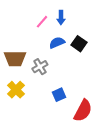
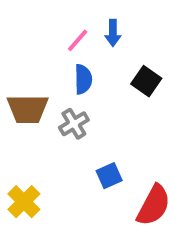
blue semicircle: (57, 43) -> (83, 79), moved, turned 112
yellow cross: (16, 90) -> (24, 202), moved

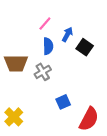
blue arrow: (113, 33) -> (67, 34), moved, turned -152

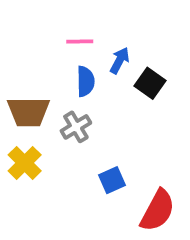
pink line: (45, 24) -> (80, 41), turned 48
yellow cross: (14, 117) -> (25, 163), moved

